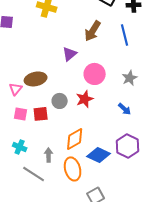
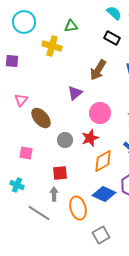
brown ellipse: (36, 79) -> (41, 118), turned 60
pink triangle: (16, 89) -> (21, 100), moved
red square: (41, 114) -> (60, 173), moved
orange diamond: (75, 139) -> (103, 161), moved
cyan cross: (20, 147) -> (17, 185), moved

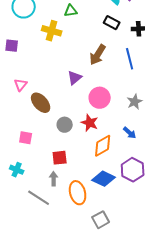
red star: (90, 138) -> (90, 123), turned -30

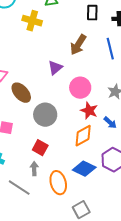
black rectangle: (112, 23) -> (92, 13), turned 63
red star: (90, 123) -> (89, 111), moved
gray circle: (65, 125) -> (45, 115), size x1.5
red square: (60, 158) -> (40, 148), turned 35

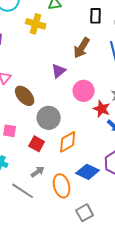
red star: (89, 111) -> (102, 109), moved
orange diamond: (83, 136) -> (68, 142), moved
red square: (40, 148) -> (37, 144), moved
gray arrow: (34, 169) -> (38, 172), turned 56

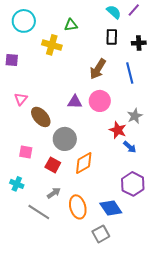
purple triangle: (59, 71) -> (75, 102), moved, turned 42
pink circle: (84, 91) -> (100, 101), moved
blue diamond: (88, 172) -> (111, 208), moved, turned 30

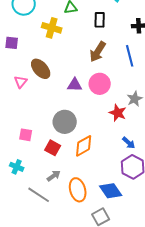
black rectangle: (112, 37) -> (100, 20), moved
brown ellipse: (41, 117) -> (41, 69), moved
blue arrow: (130, 147) -> (129, 143), moved

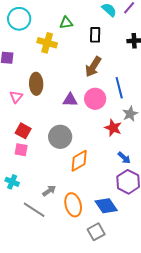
blue line: (130, 56) -> (119, 88), moved
brown ellipse: (41, 69) -> (36, 84), turned 40
red square: (53, 148) -> (23, 131), moved

